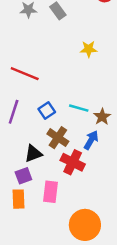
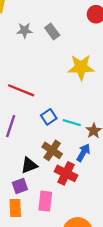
yellow star: (89, 49) -> (81, 67), size x1.6
blue square: (47, 111) -> (49, 117), moved

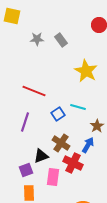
yellow star: (81, 67) -> (86, 71), turned 30
cyan line: (72, 123) -> (78, 107), moved
purple square: (20, 186) -> (26, 170), moved
pink rectangle: (45, 201) -> (53, 177), moved

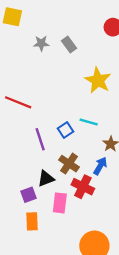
red line: (34, 91) -> (18, 102), moved
purple line: (25, 122) -> (40, 139), moved, turned -36

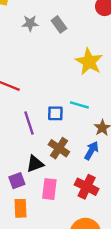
blue square: (66, 130) -> (55, 113), turned 35
red cross: (83, 187) -> (87, 187), moved

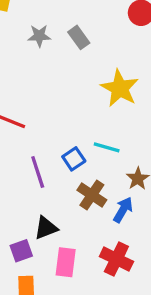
blue square: (55, 113) -> (74, 159), turned -35
brown cross: (59, 148) -> (92, 195), moved

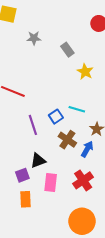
gray rectangle: (79, 37) -> (67, 50), moved
yellow star: (120, 88) -> (85, 72), size x0.7
red cross: (116, 259) -> (83, 180), turned 30

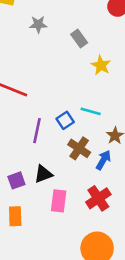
purple line: (33, 125) -> (37, 131), turned 30
purple square: (22, 175) -> (16, 180), moved
orange rectangle: (26, 199) -> (15, 216), moved

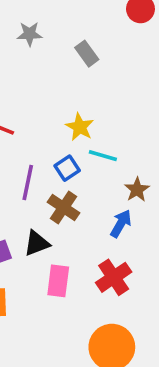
yellow star: (101, 65) -> (80, 127), moved
brown cross: (79, 148) -> (64, 207), moved

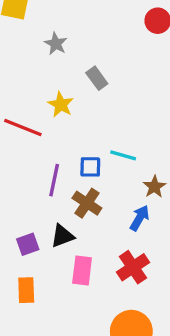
gray star: (30, 34) -> (56, 44), turned 30
gray rectangle: (87, 54) -> (97, 78), moved
yellow star: (80, 127) -> (61, 104), moved
blue square: (67, 168) -> (90, 167), turned 35

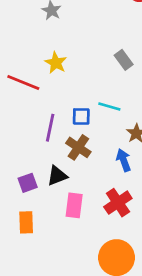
gray rectangle: (97, 78) -> (124, 60), moved
blue arrow: (140, 218) -> (124, 160), turned -50

